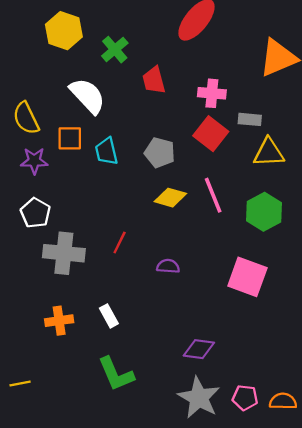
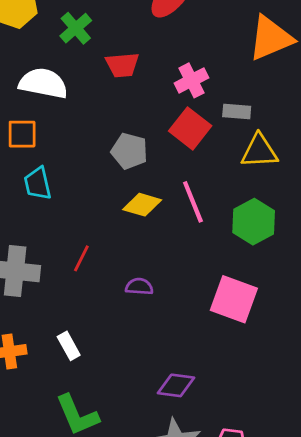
red trapezoid: (154, 80) -> (122, 65), turned -80
pink cross: (212, 93) -> (192, 80), turned -32
white semicircle: (88, 96) -> (43, 83), turned -36
cyan trapezoid: (106, 151) -> (38, 183), moved

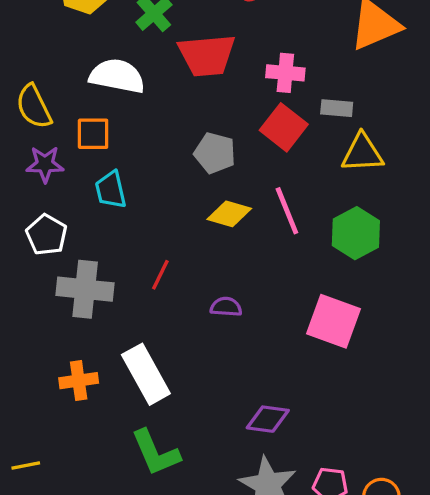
red trapezoid: (122, 65) -> (207, 55), size x1.5
pink cross: (192, 80) -> (285, 73), turned 32
white rectangle: (69, 346) -> (146, 374), size x1.8

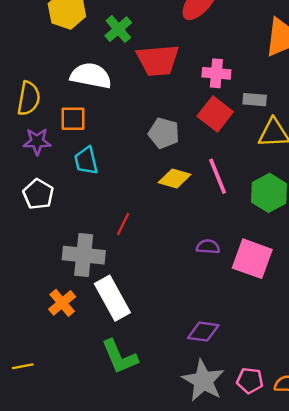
yellow semicircle: (34, 107) -> (29, 98), turned -144
gray cross: (85, 289) -> (84, 255), moved
purple semicircle: (226, 307) -> (208, 247), moved
orange cross: (79, 381) -> (62, 303), turned -32

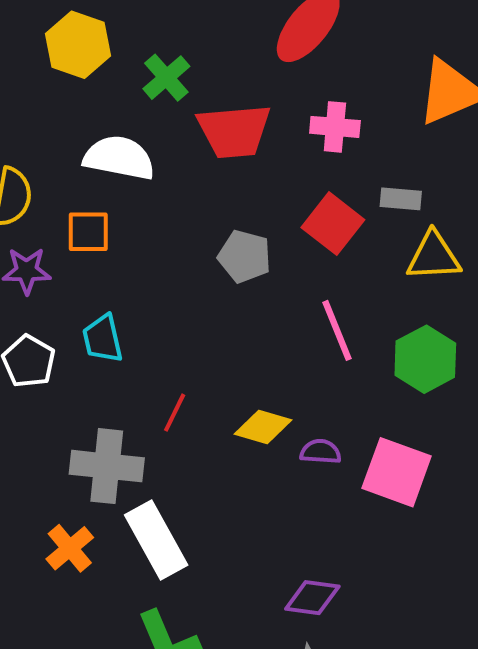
pink cross: (216, 73) -> (335, 127), moved
cyan trapezoid: (86, 161) -> (103, 339), moved
yellow diamond: (175, 179) -> (263, 427), moved

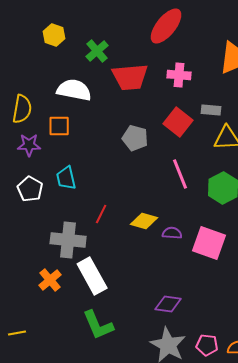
yellow hexagon: (78, 45) -> (54, 35), size x0.7

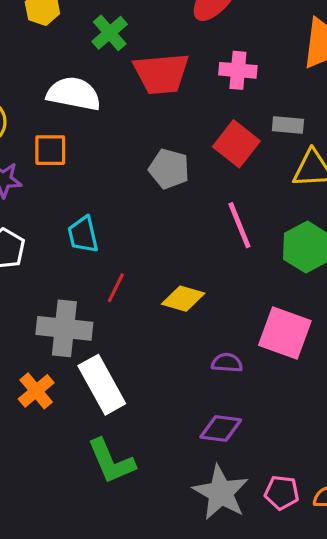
cyan trapezoid: (66, 178) -> (83, 235), moved
purple semicircle: (172, 233) -> (227, 363), moved

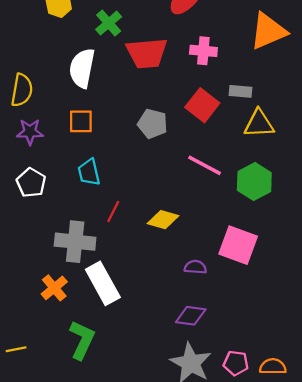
white semicircle: (74, 94) -> (82, 68), turned -90
orange square: (50, 150) -> (81, 121), moved
pink line: (239, 225) -> (205, 165), turned -40
green L-shape: (111, 461) -> (82, 340), moved, turned -132

